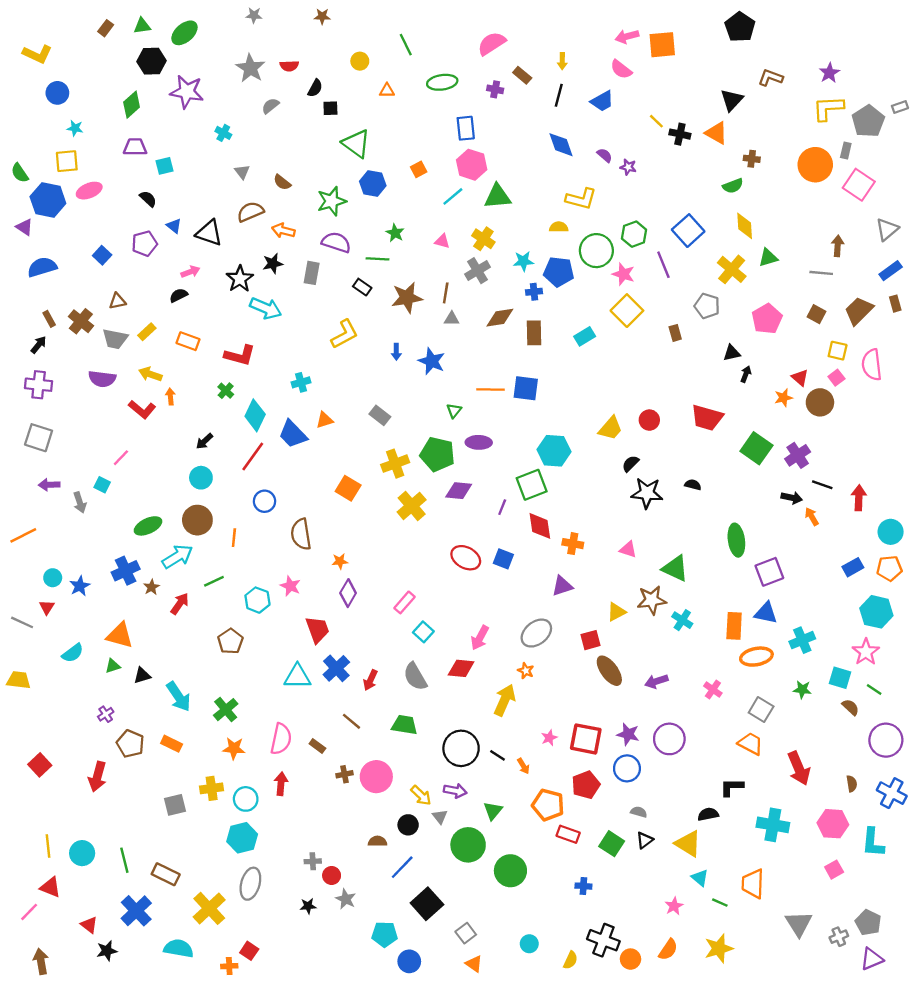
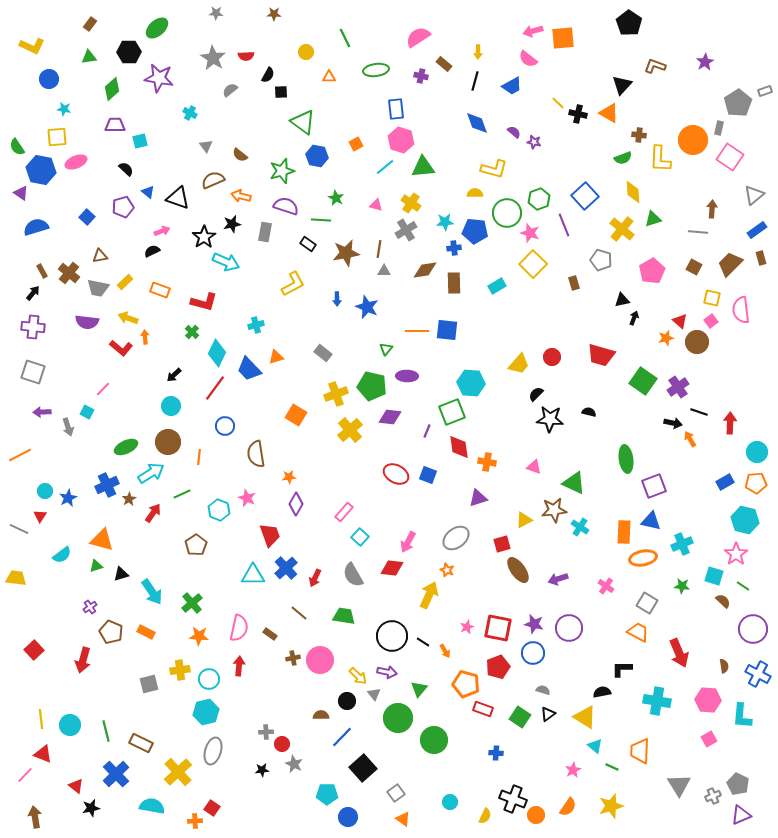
green triangle: (142, 26) -> (89, 57), moved
yellow L-shape: (828, 108) -> (660, 159), moved, turned -84

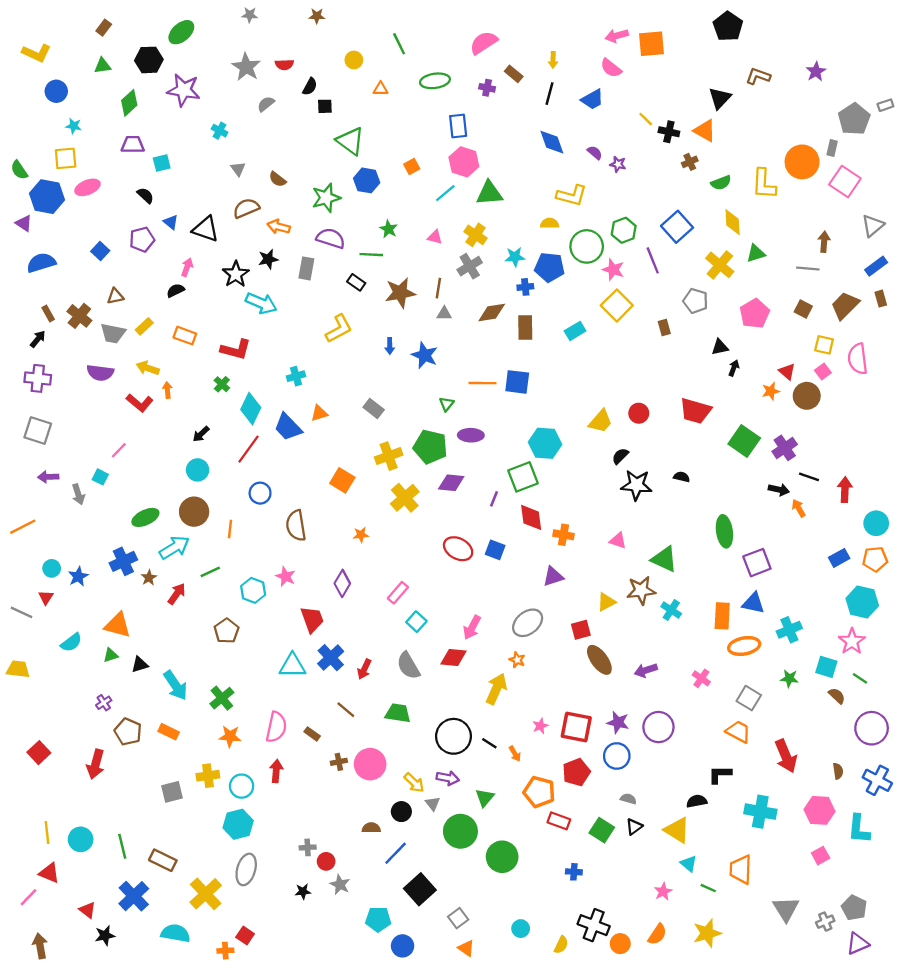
brown cross: (639, 135) -> (690, 162), moved, turned -32
pink arrow: (162, 231) -> (187, 267), turned -49
orange star: (289, 477) -> (361, 535), moved

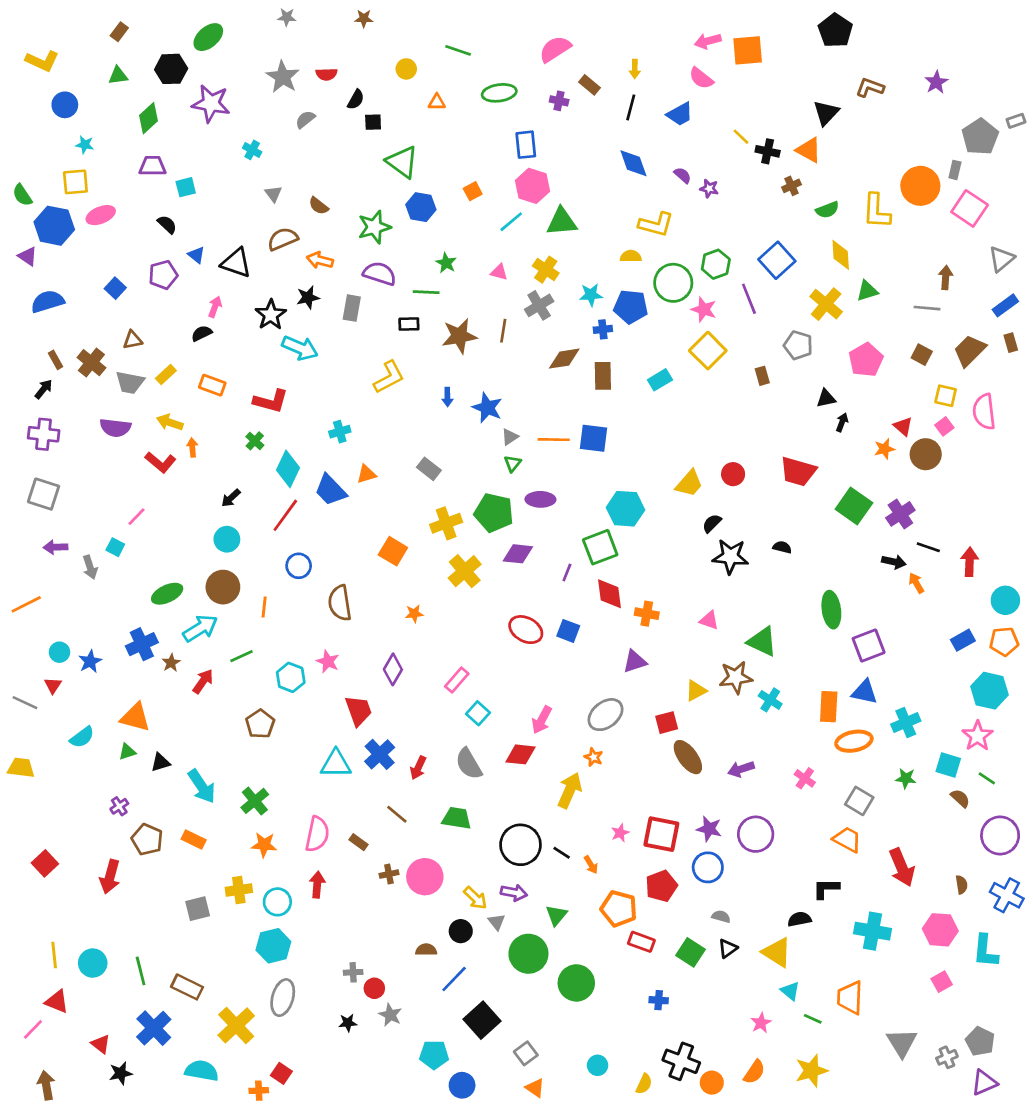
green line: (399, 44) -> (458, 50), turned -45
black rectangle: (356, 282) -> (409, 324), turned -36
gray triangle: (444, 314) -> (510, 437), moved, turned -35

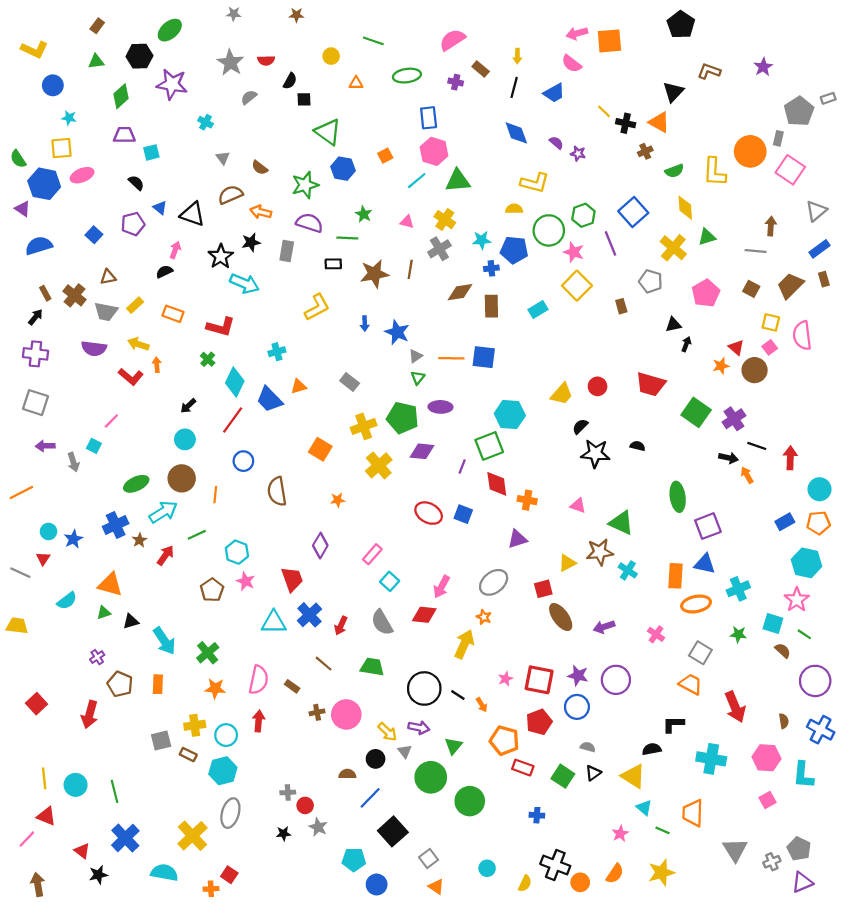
pink star: (328, 661) -> (246, 581), moved
orange rectangle: (194, 839) -> (158, 684), turned 66
brown rectangle: (187, 987) -> (188, 755), moved, size x0.7

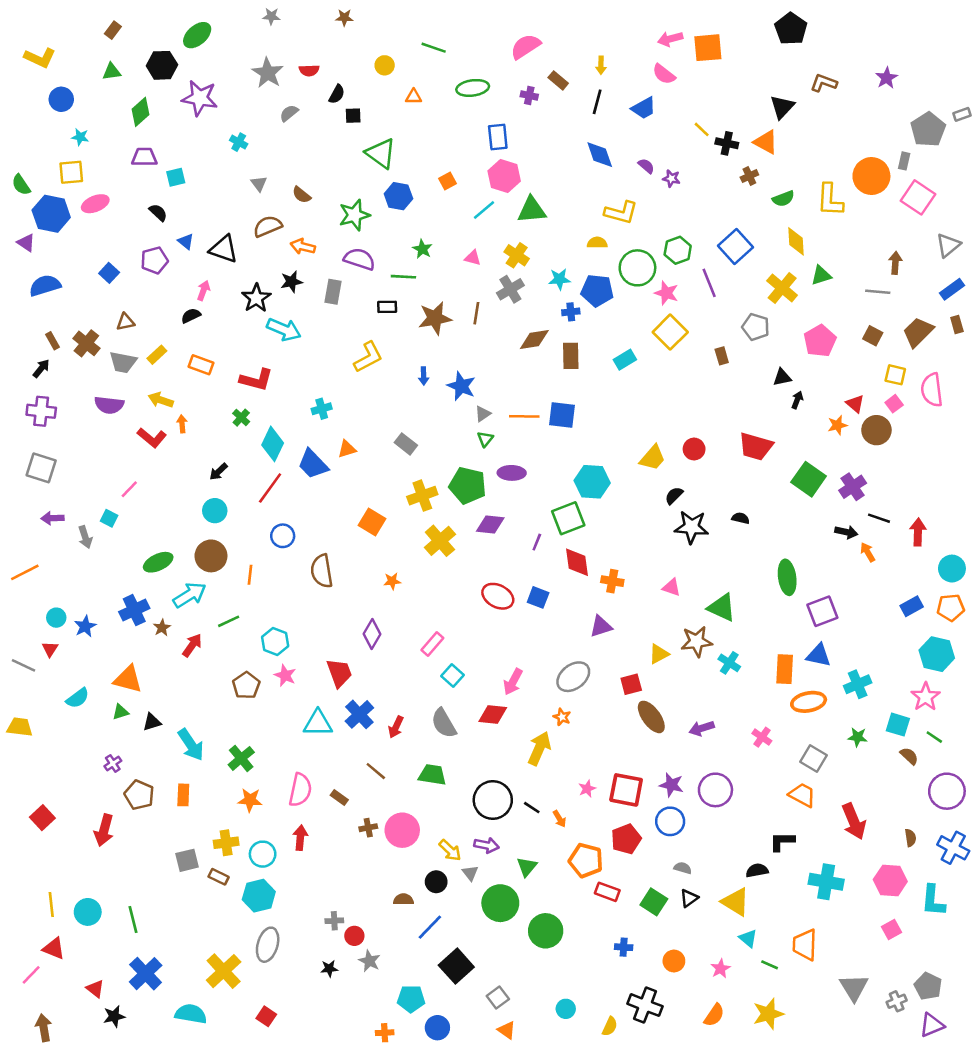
orange circle: (580, 882) -> (674, 961), moved
orange cross: (211, 889) -> (385, 1033), moved

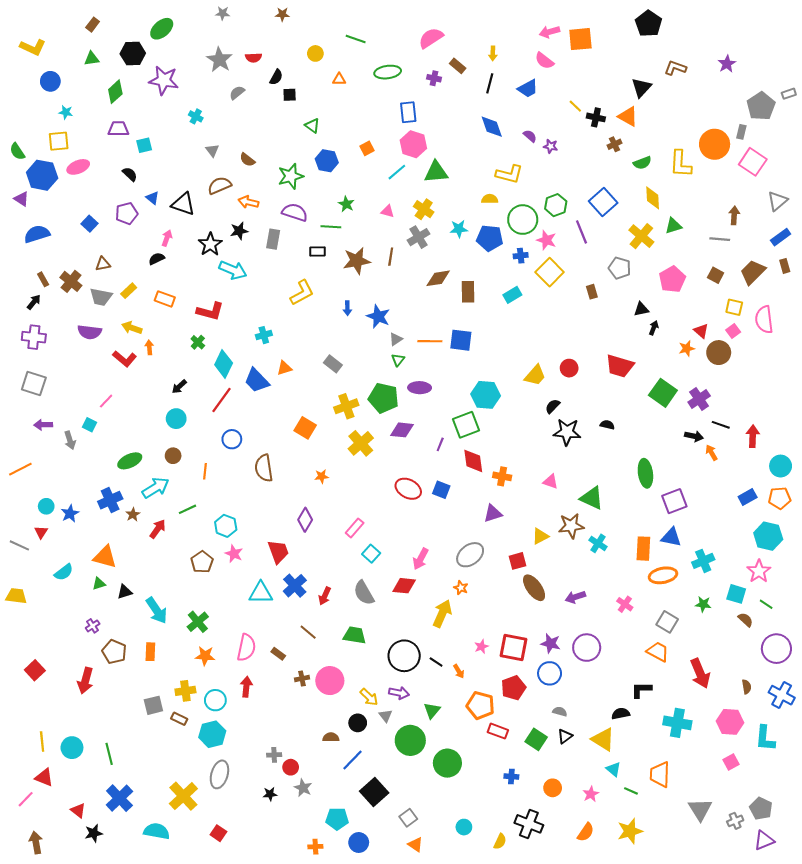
green triangle: (381, 153) -> (312, 126), size x0.6
blue cross: (571, 312) -> (521, 256), moved
brown circle: (211, 556) -> (173, 456), size x0.6

